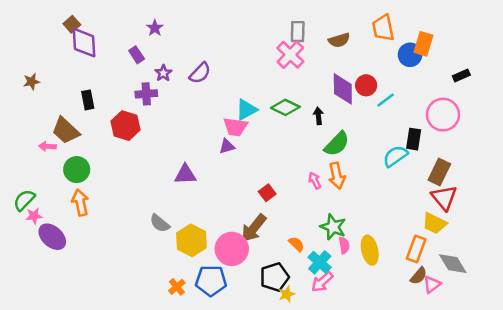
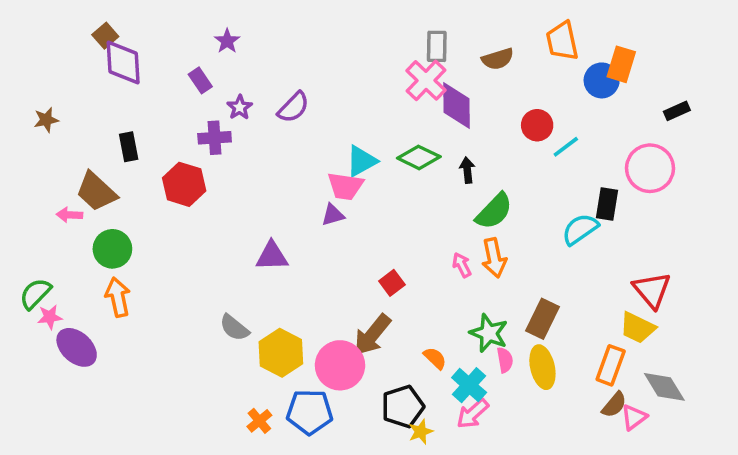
purple diamond: (343, 89) -> (456, 106), moved
brown rectangle: (439, 172) -> (542, 319), moved

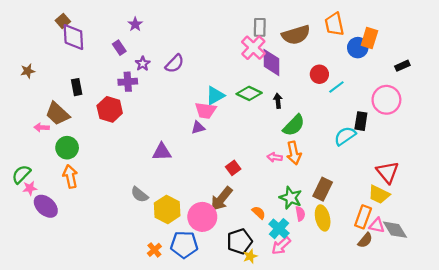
brown semicircle: (498, 59) -> (296, 35), size x1.5
pink arrow: (462, 265) -> (275, 157), turned -56
pink triangle: (634, 417) -> (377, 225), moved, turned 49

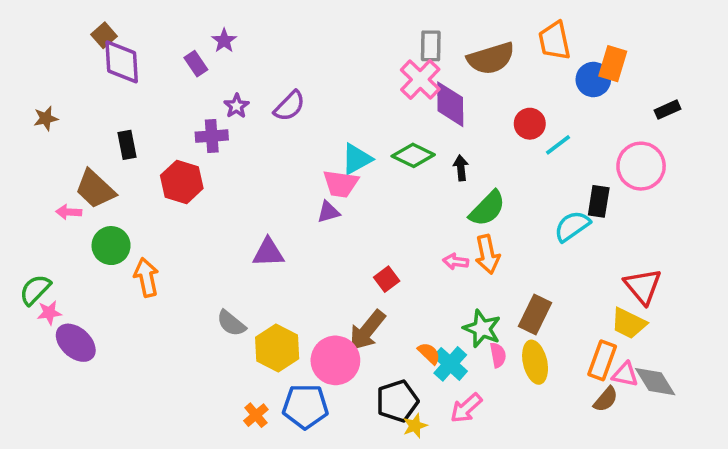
purple rectangle: (119, 48) -> (196, 64), moved
orange arrow: (70, 176) -> (146, 277), moved
cyan cross: (279, 229) -> (450, 364), moved

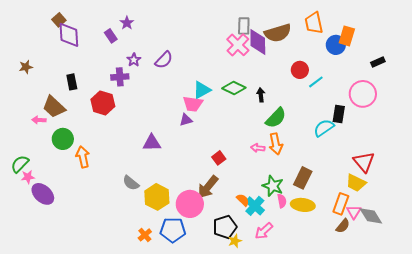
purple diamond: (450, 104) -> (258, 42), moved
yellow ellipse: (535, 362) -> (303, 205), turned -70
pink triangle: (625, 375) -> (354, 212), turned 49

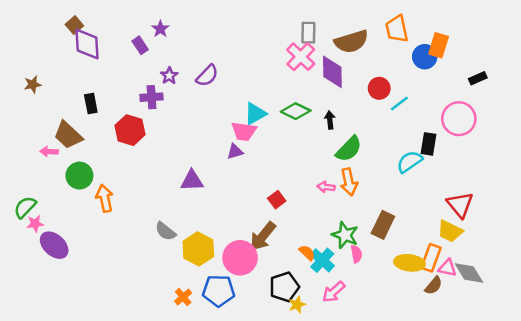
purple diamond: (258, 42) -> (332, 72), moved
yellow ellipse: (303, 205) -> (410, 263), moved
pink triangle: (354, 212) -> (447, 268), turned -49

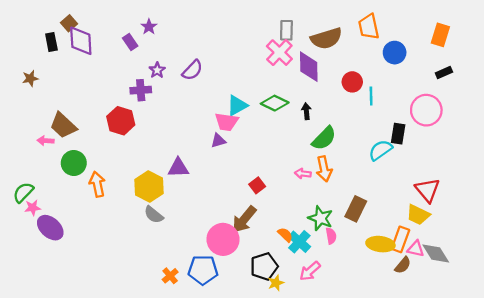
orange rectangle: (439, 45) -> (440, 35), moved
black rectangle: (91, 103) -> (51, 42), moved
cyan line: (399, 103) -> (371, 96), turned -54
yellow hexagon: (198, 249) -> (149, 187), moved

